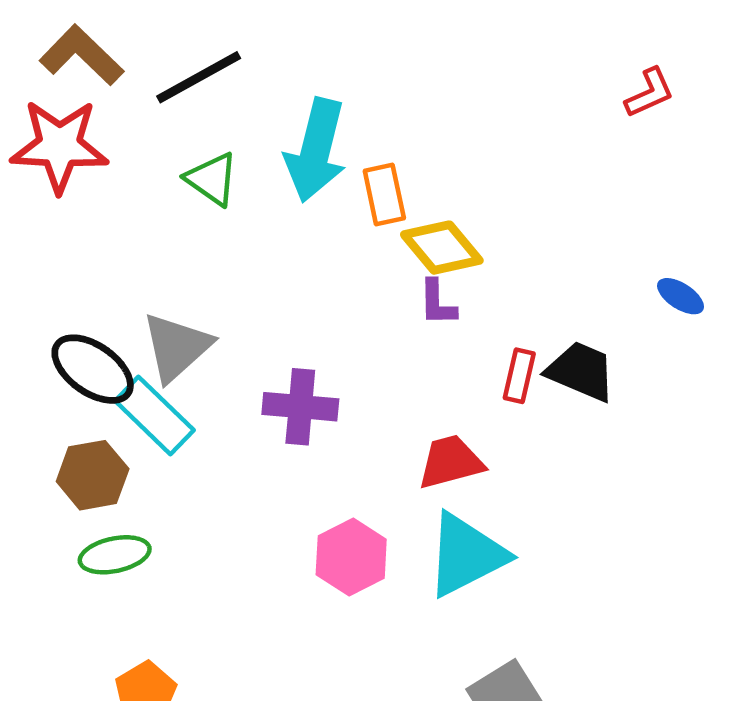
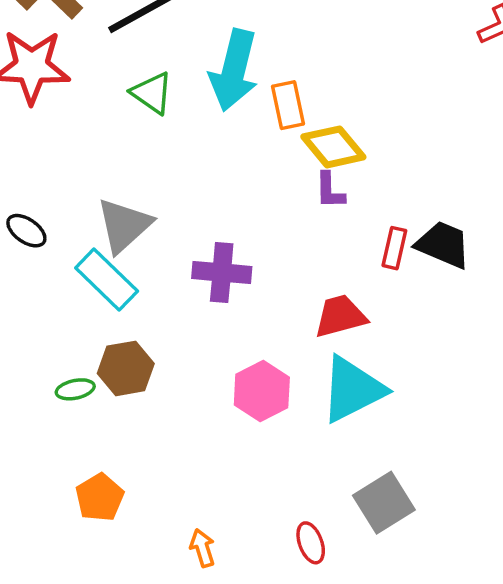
black ellipse: (93, 369) -> (26, 231), moved, size x0.6
brown hexagon: (93, 475) -> (126, 368), moved
green ellipse: (115, 555) -> (75, 389), size x0.7

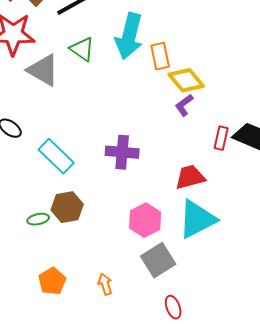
purple L-shape: (330, 191) -> (184, 105), turned 55
gray triangle: (124, 225) -> (43, 70), moved, turned -48
gray square: (384, 503) -> (158, 260), moved
orange arrow: (203, 548) -> (105, 284), moved

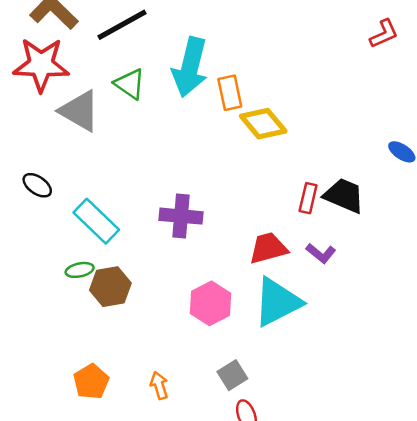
purple L-shape: (184, 105) -> (321, 253), moved, turned -105
green ellipse: (38, 219) -> (80, 270), moved
gray square: (158, 260) -> (232, 375), moved, size x0.7

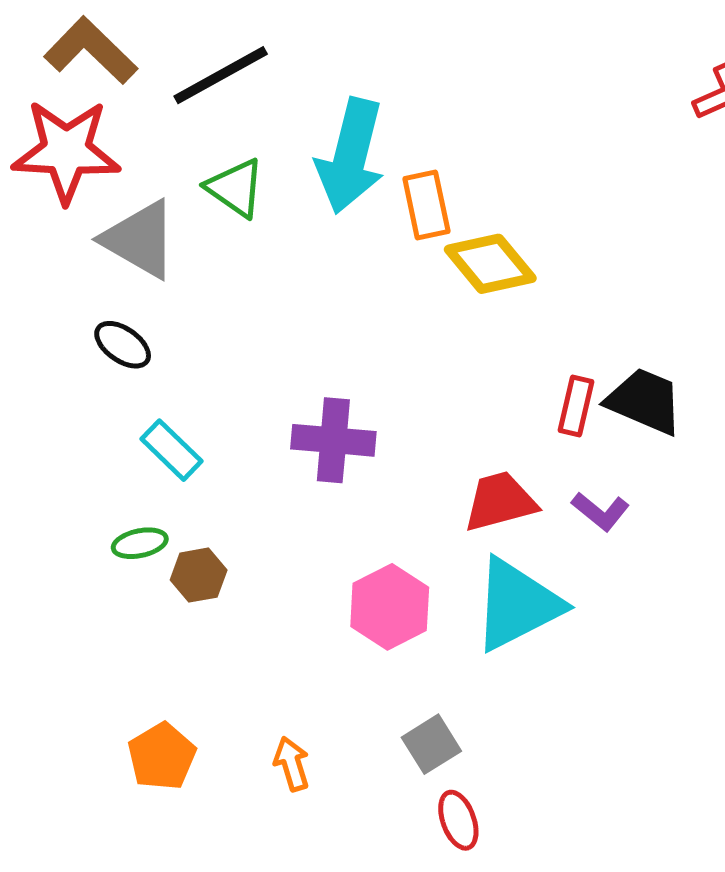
black ellipse: (37, 185) -> (123, 345), moved
cyan rectangle: (96, 221) -> (172, 450), size x0.7
brown hexagon: (110, 287) -> (199, 575), size x0.7

